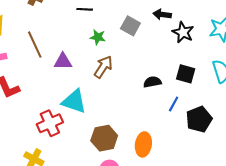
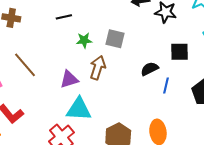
gray square: (130, 26) -> (115, 39), moved
purple triangle: (63, 61) -> (69, 79), moved
blue line: (174, 104) -> (166, 85), moved

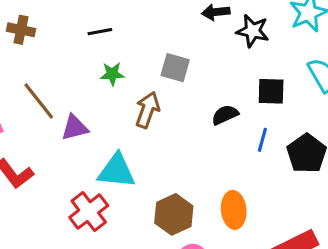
green star: (84, 40) -> (112, 74), moved
purple triangle: (69, 79) -> (75, 128), moved
blue line: (166, 85) -> (262, 140), moved

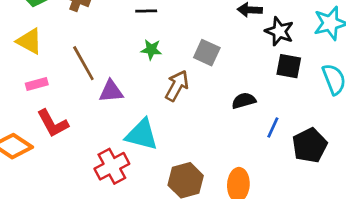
black square: (271, 91) -> (289, 66), moved

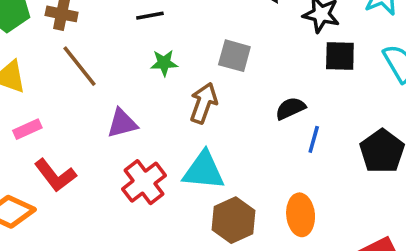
brown line: (83, 63) -> (80, 66), moved
blue line: (273, 127) -> (314, 139), moved
cyan triangle: (142, 135) -> (204, 171), moved
red cross: (112, 166) -> (144, 182), moved

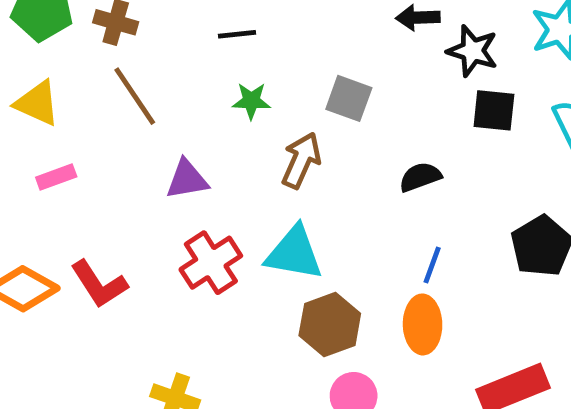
blue line: (314, 139) -> (432, 265), moved
red L-shape: (55, 175) -> (99, 284), moved

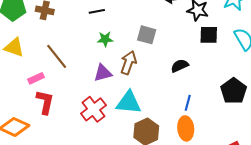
brown line: (135, 96) -> (57, 56), moved
pink rectangle: (56, 177) -> (36, 78), moved
purple triangle: (187, 179) -> (103, 73), moved
red L-shape: (99, 284) -> (45, 102), moved, turned -130

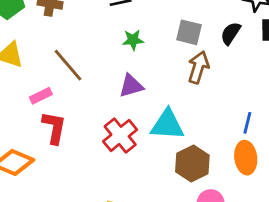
brown arrow: (128, 63) -> (198, 67), moved
black semicircle: (180, 66) -> (231, 33), moved, turned -30

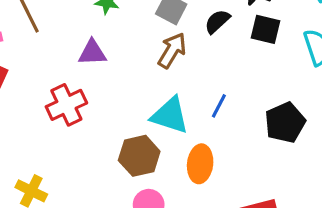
blue line: (247, 123) -> (219, 106), moved
cyan triangle: (167, 125) -> (170, 115), moved

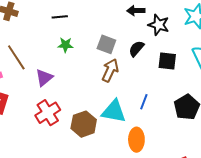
black square: (265, 29) -> (167, 61), moved
purple triangle: (92, 53) -> (44, 78), moved, turned -30
brown hexagon: (139, 156) -> (84, 124), moved

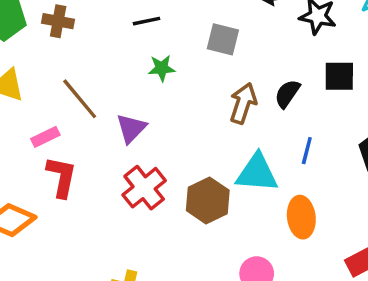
gray square: (106, 44) -> (223, 39), moved
black semicircle: (136, 49) -> (287, 94), moved

